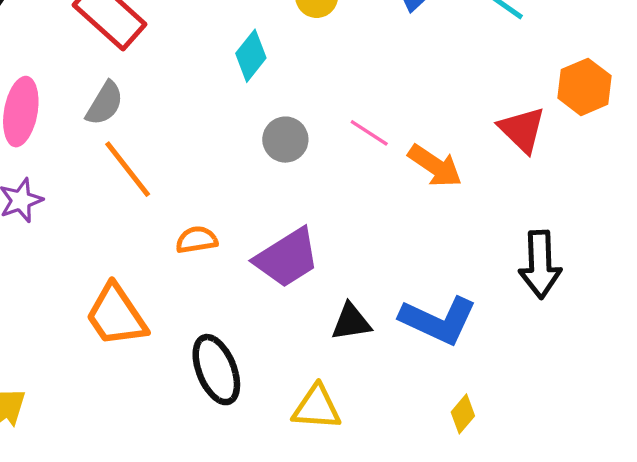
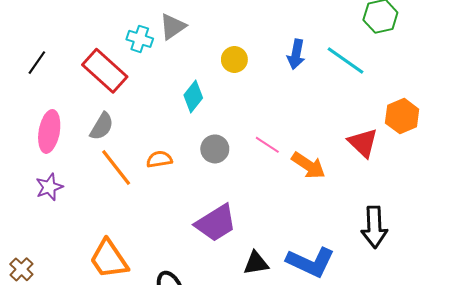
orange semicircle: (197, 240) -> (159, 159), moved

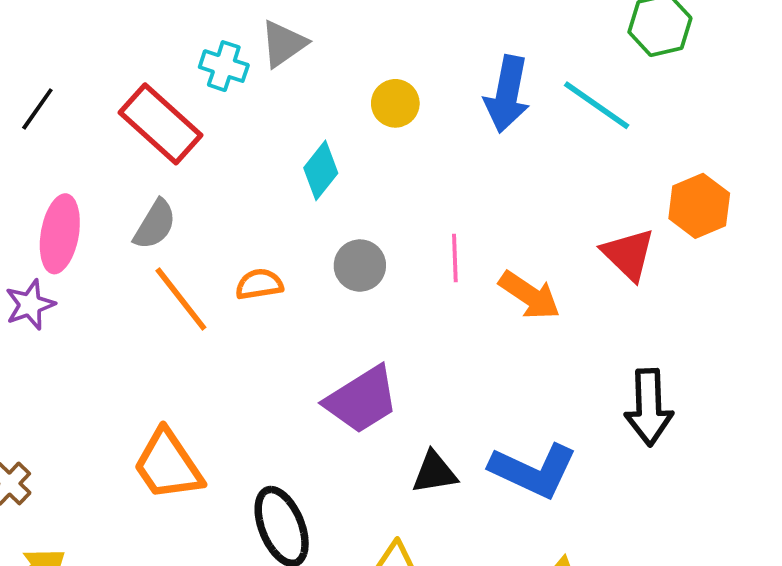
blue arrow: (296, 54) -> (507, 94), size x1.4
pink line: (267, 145) -> (455, 258), turned 55
purple star: (49, 187) -> (30, 305), moved

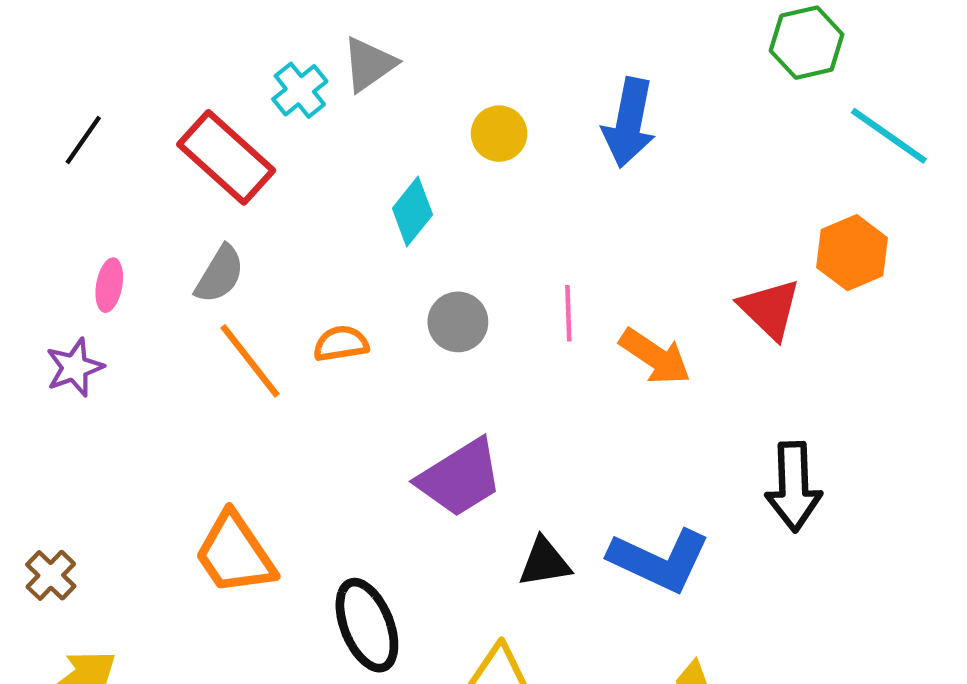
cyan cross: (224, 66) -> (300, 90), turned 33
cyan line: (597, 105) -> (889, 136), moved
pink ellipse: (60, 234) -> (109, 285), size x0.6

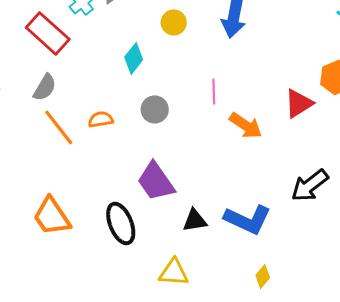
red triangle: (770, 309) -> (299, 103), turned 44
pink line: (568, 313) -> (214, 91), moved
purple trapezoid: (460, 478) -> (156, 181), turned 87
black arrow: (794, 487) -> (310, 185), turned 54
black ellipse: (367, 625) -> (121, 223), moved

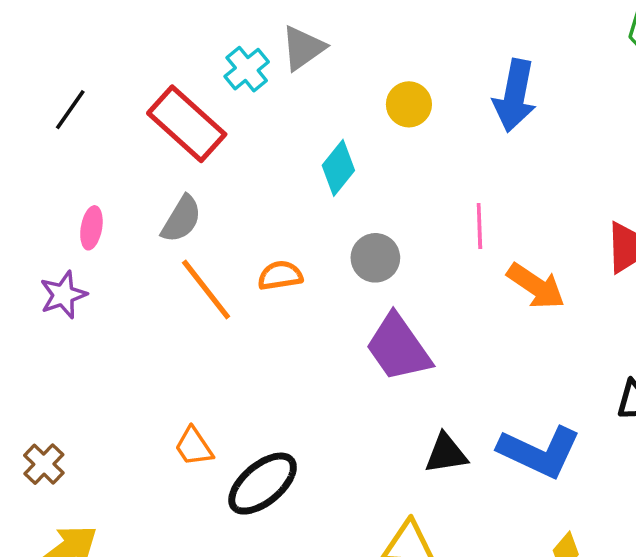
purple trapezoid: (156, 181) -> (398, 348), moved
orange trapezoid: (52, 216) -> (194, 447), size x0.6
black ellipse: (121, 223) -> (263, 484), moved, turned 72

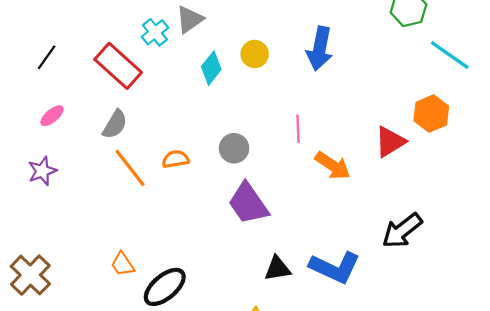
cyan diamond: (338, 168) -> (211, 68), moved
pink ellipse: (91, 228) -> (52, 116), moved, turned 40
brown cross: (44, 464) -> (30, 275), size x1.6

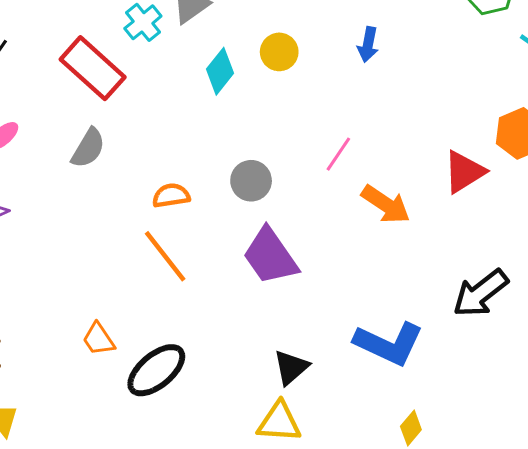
blue arrow: (320, 49) -> (368, 45), size x0.6
pink line: (298, 129) -> (338, 154), turned 36
orange line: (130, 168) -> (165, 256), moved
black triangle: (277, 269) -> (291, 367), moved, turned -32

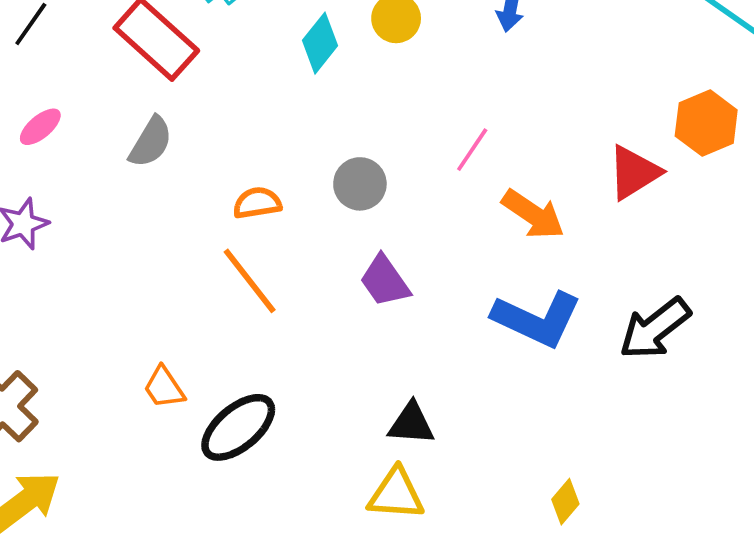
purple trapezoid: (270, 256) -> (385, 281), size x0.7
blue L-shape: (389, 344) -> (537, 319), moved
black triangle: (291, 367) -> (411, 424), turned 45

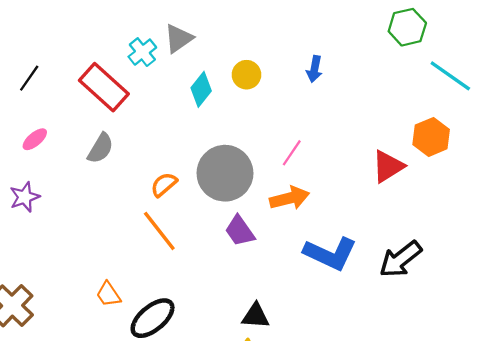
gray circle: (360, 184) -> (225, 173), size x1.8
orange semicircle: (257, 203) -> (164, 185), turned -32
orange arrow: (533, 214) -> (290, 198), moved, turned -48

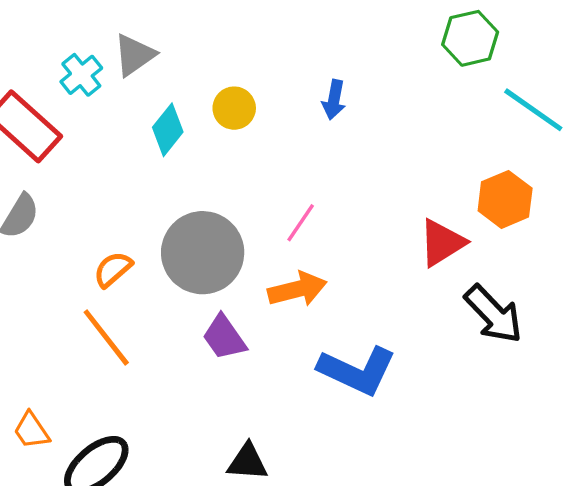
black arrow: (400, 259) -> (493, 314), moved, turned -96

